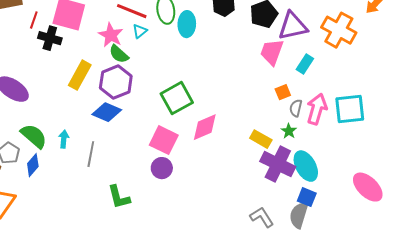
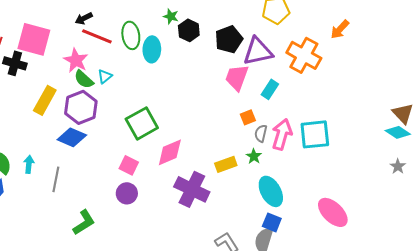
cyan triangle: (140, 31) -> (105, 76), moved
yellow rectangle: (261, 139) -> (226, 164), turned -50
pink square: (164, 140) -> (129, 165), size x0.7
purple cross: (278, 164) -> (192, 189), moved
green L-shape: (119, 197) -> (84, 222), turned -108

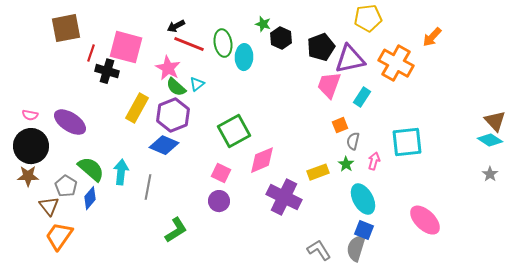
pink arrow: (282, 134) -> (374, 161), moved, size x0.6
cyan arrow: (29, 164) -> (121, 172), size x1.4

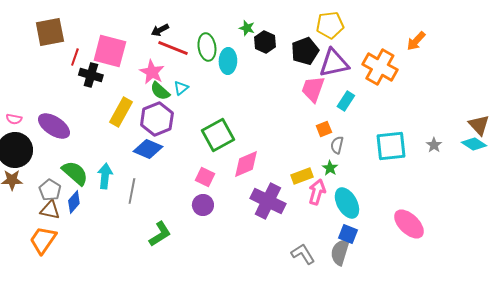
yellow pentagon: (368, 18) -> (330, 25), moved
pink arrow: (374, 161) -> (317, 192), moved, size x1.4
gray star: (490, 174) -> (434, 145), moved
brown triangle: (49, 206) -> (50, 210), moved, turned -40

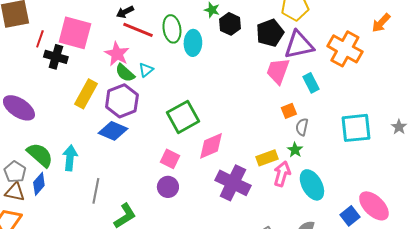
cyan rectangle: (346, 101) -> (311, 83), turned -60
gray line: (132, 191) -> (96, 191), moved
blue square: (348, 234) -> (350, 216), moved, turned 30

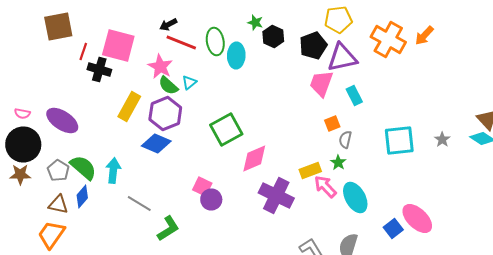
orange cross: (345, 49) -> (388, 40), moved
pink square: (170, 159) -> (202, 186), moved
gray pentagon: (15, 172) -> (58, 170), moved
pink arrow: (282, 174) -> (325, 186), turned -60
gray line: (96, 191) -> (139, 204), turned -70

